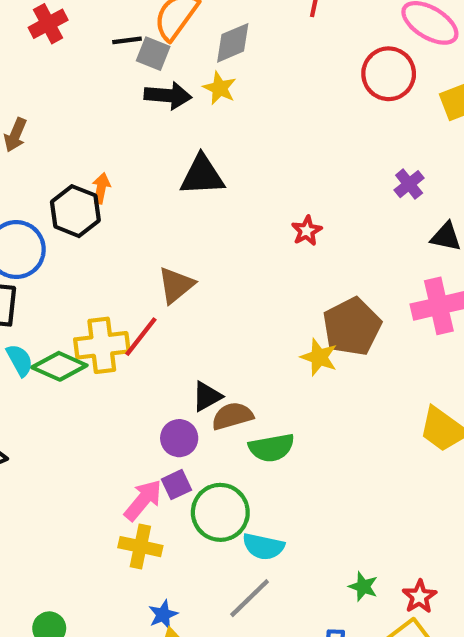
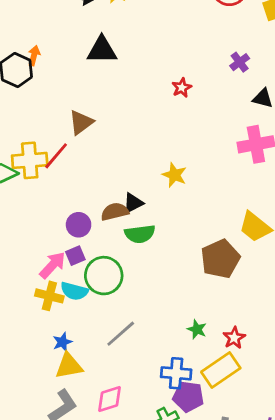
red star: (307, 231) -> (182, 88), moved
brown pentagon: (352, 327) -> (220, 259), moved
black triangle: (207, 396) -> (133, 203), moved
cyan semicircle: (263, 547) -> (74, 291), moved

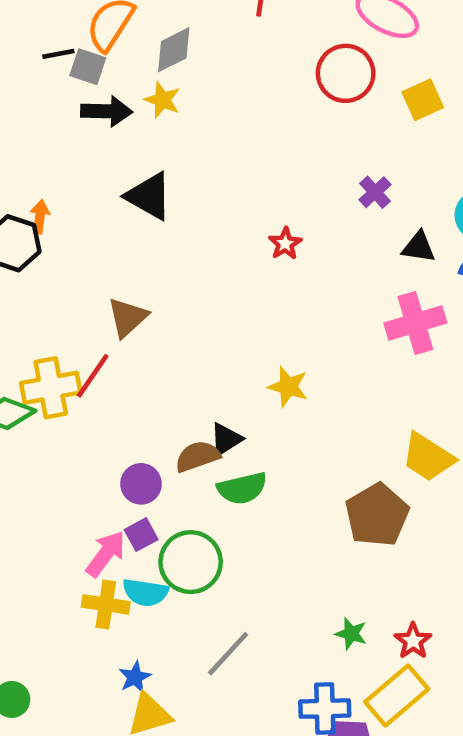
black triangle: (102, 50) -> (149, 196), turned 36

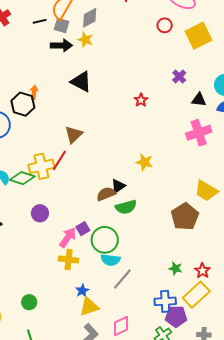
gray square: (88, 67) -> (62, 25), moved
red circle: (346, 73) -> (165, 25), size x0.6
yellow square: (423, 100) -> (199, 36), size x1.5
purple circle: (141, 484) -> (40, 213), moved
cyan semicircle: (145, 592) -> (111, 260), moved

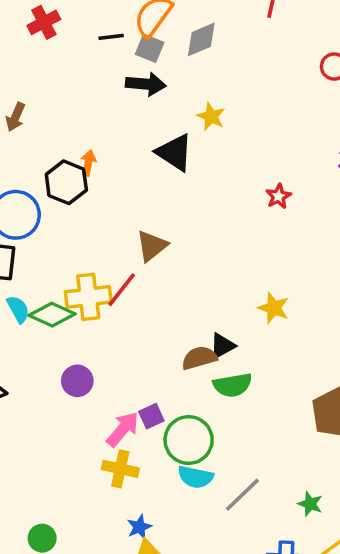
yellow star: (85, 40) -> (211, 117), moved
gray line: (122, 279) -> (242, 495), moved

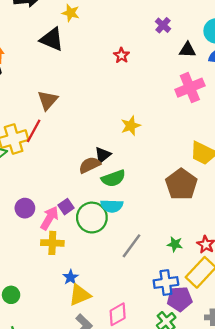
yellow star: (274, 308) -> (131, 126), turned -30
purple circle: (77, 381) -> (25, 208), moved
cyan semicircle: (195, 477) -> (112, 206), moved

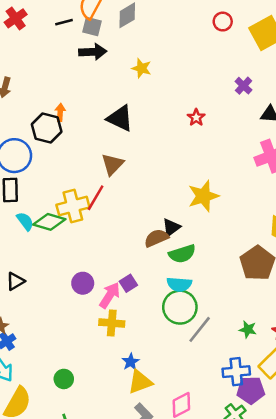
black triangle: (52, 39) -> (120, 118), moved
yellow star: (131, 126) -> (203, 196), size x1.4
green circle: (92, 218) -> (180, 307), moved

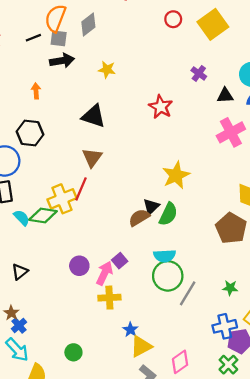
orange arrow: (60, 112) -> (36, 91), moved
red star: (196, 118) -> (161, 107), size x1.5
green semicircle: (182, 254) -> (168, 214), moved, turned -40

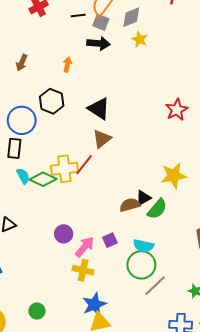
yellow star: (107, 70) -> (140, 39), moved
black triangle: (94, 116) -> (99, 109), moved
purple square: (120, 261) -> (110, 240), moved
blue star: (130, 330) -> (94, 305), size x1.6

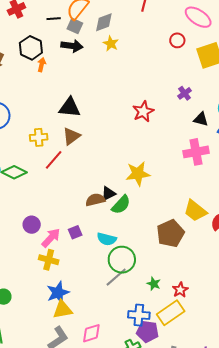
black hexagon: (52, 101) -> (31, 48), moved
black triangle: (99, 109) -> (70, 107), turned -30
yellow cross: (64, 169) -> (39, 137), moved, size x0.7
green circle: (141, 265) -> (122, 260), moved

